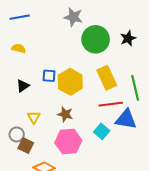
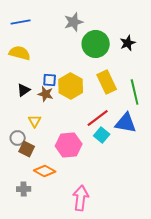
gray star: (73, 17) -> (74, 22), turned -30
yellow semicircle: (19, 48) -> (20, 53), size x1.5
red line: (111, 104) -> (98, 118), moved, turned -30
brown star: (65, 114) -> (46, 94), moved

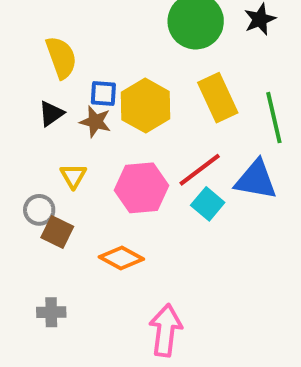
yellow semicircle: (20, 53) -> (61, 57), moved, turned 55
pink hexagon: (69, 145) -> (141, 188), moved
orange diamond: (45, 171) -> (121, 258), moved

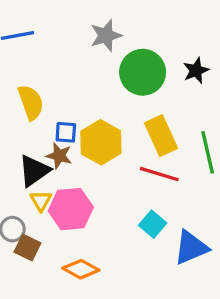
black triangle: (51, 114) -> (34, 171), moved, size x1.5
red line: (200, 170) -> (159, 174), moved, turned 54
blue triangle: (256, 180) -> (191, 247), moved, turned -33
pink hexagon: (141, 188) -> (71, 209), moved

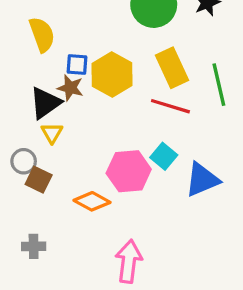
pink hexagon: (71, 209) -> (129, 171), moved

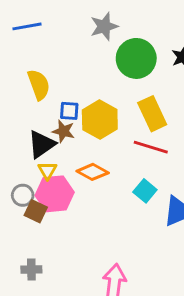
pink hexagon: (129, 171) -> (55, 194), moved
orange diamond: (92, 201) -> (93, 172), moved

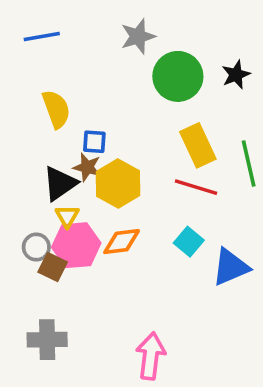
yellow hexagon: (100, 120) -> (118, 183), moved
orange diamond: (93, 172) -> (122, 242), moved, turned -36
gray cross: (31, 269) -> (47, 340), size x1.5

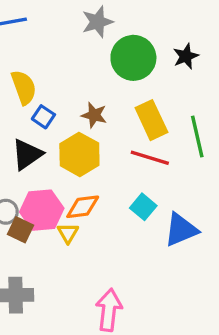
blue square: (94, 142) -> (43, 117), moved, turned 30
brown star: (87, 167) -> (94, 115), moved
yellow triangle: (67, 216) -> (68, 233), moved

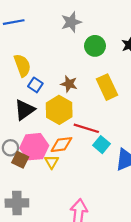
green circle: (133, 58) -> (95, 46), size x0.7
red line: (150, 158) -> (86, 128), moved

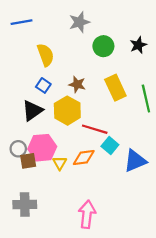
yellow semicircle: (22, 65) -> (46, 55), moved
orange diamond: (61, 145) -> (84, 158), moved
brown square: (20, 160) -> (28, 161), turned -35

